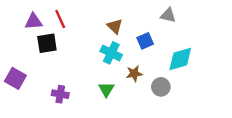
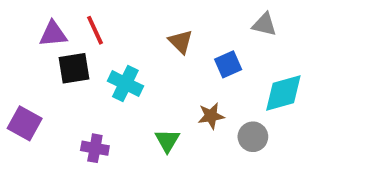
cyan cross: (111, 53) -> (125, 83), moved

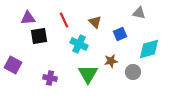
red line: (95, 30) -> (64, 20), moved
cyan cross: (125, 83) -> (79, 44), moved
green triangle: (167, 141) -> (88, 74), size x1.5

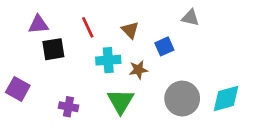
cyan cross: (79, 44) -> (108, 60), turned -30
cyan diamond: (149, 49) -> (226, 99), moved
brown star: (111, 61) -> (138, 70), moved
gray circle: (133, 72) -> (182, 99), size x1.6

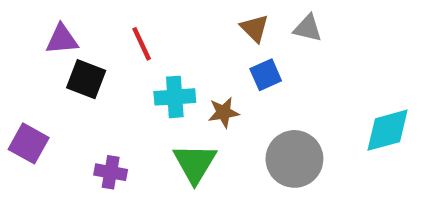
brown triangle: (130, 30) -> (255, 28), moved
black square: (53, 49) -> (86, 79), turned 30
cyan diamond: (226, 99) -> (388, 130), moved

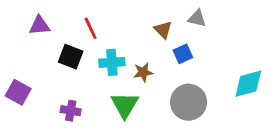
brown triangle: (255, 28) -> (163, 30), moved
blue square: (266, 75) -> (183, 54), moved
black square: (86, 79) -> (71, 57), moved

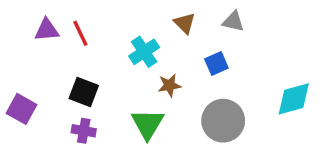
red line: (91, 28) -> (80, 33), moved
brown triangle: (163, 30) -> (185, 23), moved
black square: (71, 57) -> (84, 92), moved
cyan cross: (112, 62) -> (144, 52), moved, turned -30

